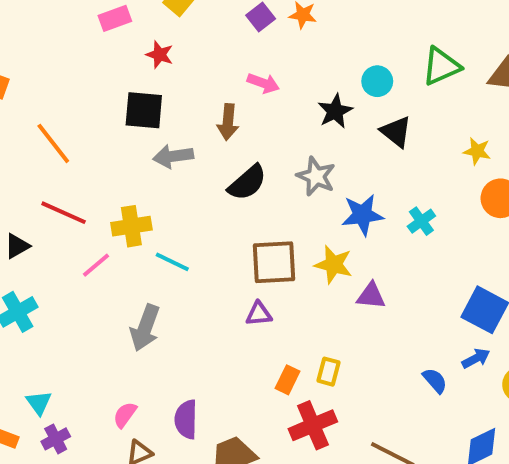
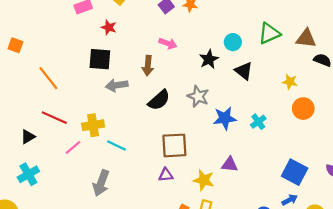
yellow star: (334, 265) -> (204, 180), moved

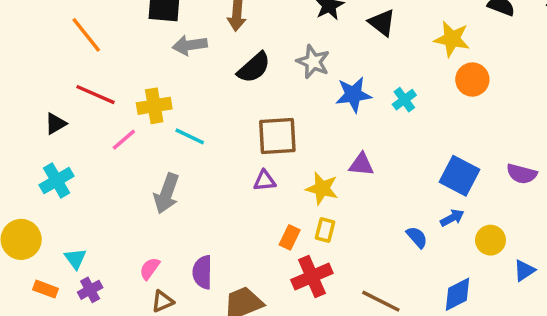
yellow star: (290, 82) -> (452, 39), size x1.5

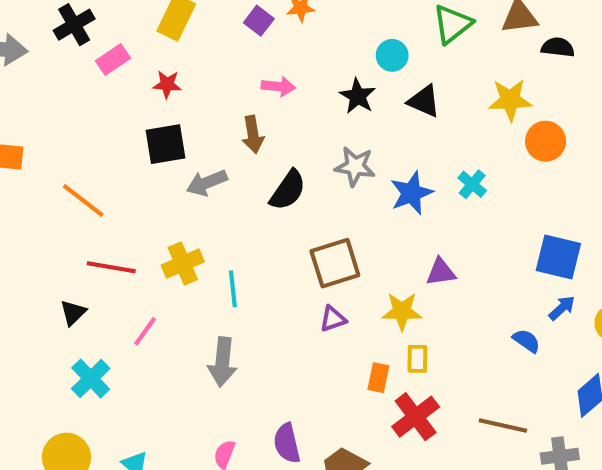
cyan line: (190, 136) -> (233, 289), turned 72
pink line: (124, 140) -> (145, 331), moved

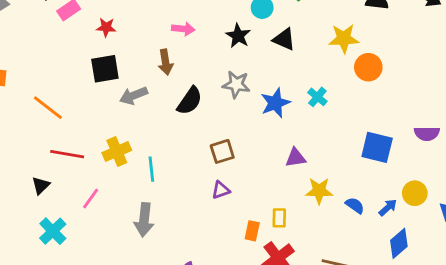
brown square: (335, 263) -> (222, 151), size x0.7
blue arrow: (562, 308) -> (388, 208), moved
yellow star: (402, 311) -> (319, 191), moved

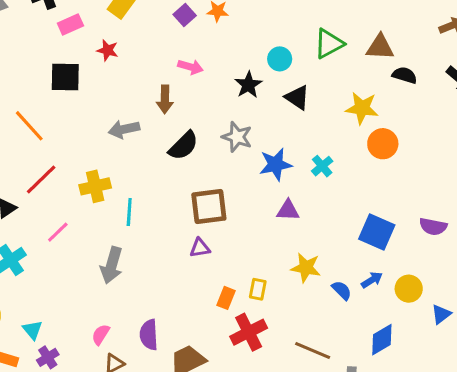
black square: (105, 69) -> (65, 77), moved
brown square: (222, 151) -> (209, 207), size x1.4
red line: (67, 154) -> (41, 180), turned -64
purple triangle: (296, 158) -> (288, 210), moved
blue arrow: (388, 208) -> (372, 280), moved

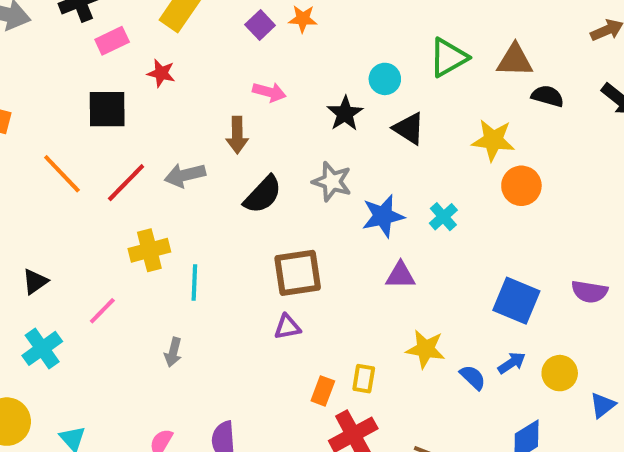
red line: (41, 180) -> (126, 183), moved
gray arrow: (112, 265) -> (173, 352), size x0.6

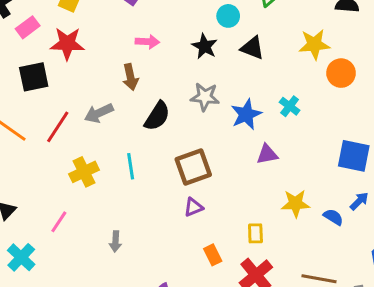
red star: (161, 73) -> (67, 44), size x1.6
cyan line: (194, 282) -> (131, 166), moved
orange rectangle: (323, 391) -> (213, 255), moved, turned -36

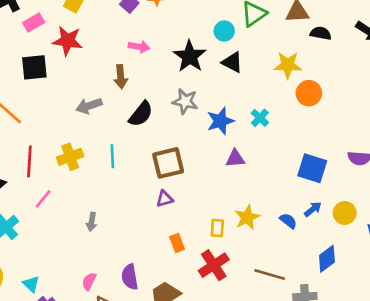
cyan circle: (228, 16) -> (224, 31), moved
black star: (205, 46) -> (190, 56), size x1.4
red line: (58, 127) -> (29, 161), moved, turned -36
yellow star: (296, 203) -> (247, 217), moved, turned -30

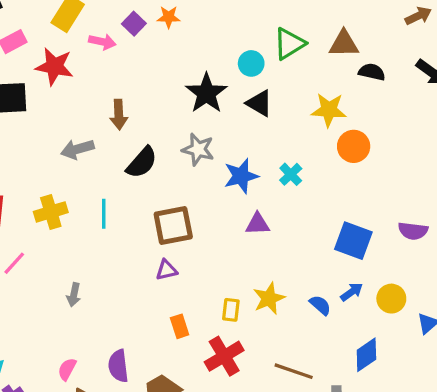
pink arrow: (139, 47) -> (102, 42), moved

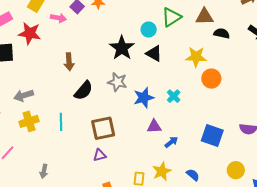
gray arrow: (77, 149) -> (24, 95), moved
blue arrow: (352, 292) -> (171, 142), moved

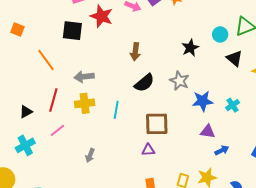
black star: (122, 48) -> (190, 48), size x0.7
black triangle: (154, 53) -> (234, 58), moved

